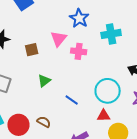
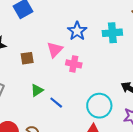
cyan cross: (111, 34) -> (112, 33), moved
blue line: (72, 100) -> (56, 103), moved

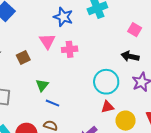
blue line: (56, 103) -> (53, 103), moved

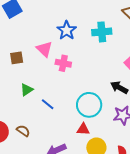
pink triangle: (47, 41) -> (44, 49), turned -30
blue line: (53, 103) -> (48, 104), moved

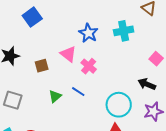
pink cross: (63, 63) -> (89, 66), turned 35
blue line: (48, 104) -> (78, 92), moved

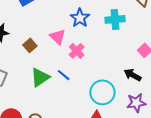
brown square: (42, 66) -> (30, 45), turned -32
green triangle: (55, 96) -> (40, 77), size x1.5

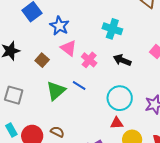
blue star: (80, 18) -> (59, 26), moved
cyan cross: (115, 19) -> (112, 29), moved, turned 30
black arrow: (133, 75) -> (122, 60), moved

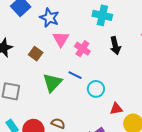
pink triangle: (69, 48) -> (61, 39), turned 30
black arrow: (122, 60) -> (115, 46), turned -120
cyan circle: (120, 98) -> (96, 89), moved, size x0.7

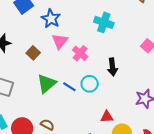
black arrow: (115, 46) -> (112, 67), moved
blue line: (75, 75) -> (69, 87), moved
cyan circle: (96, 89) -> (90, 84), moved

